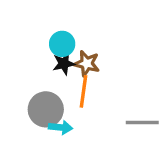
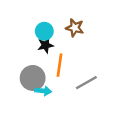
brown star: (87, 64) -> (75, 28), moved
gray line: (142, 122) -> (86, 83), moved, turned -30

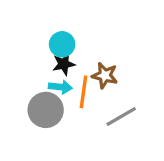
brown star: (75, 28) -> (105, 75), moved
cyan arrow: (43, 91) -> (60, 87), moved

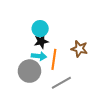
brown star: (105, 75) -> (79, 49), moved
gray line: (121, 117) -> (61, 83), moved

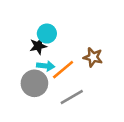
black star: (41, 41) -> (38, 46), moved
orange line: (54, 59) -> (63, 70), turned 42

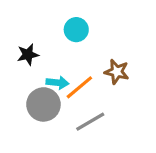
cyan circle: (47, 34) -> (76, 30), moved
black star: (38, 46) -> (28, 55), moved

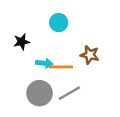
orange line: (79, 87) -> (61, 67), turned 40
gray circle: (43, 104) -> (39, 93), moved

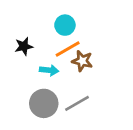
brown star: (90, 55) -> (82, 61), moved
orange line: (61, 67) -> (68, 49), moved, turned -30

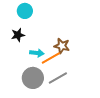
cyan circle: (65, 25) -> (25, 11), moved
orange line: (68, 49) -> (51, 58), moved

